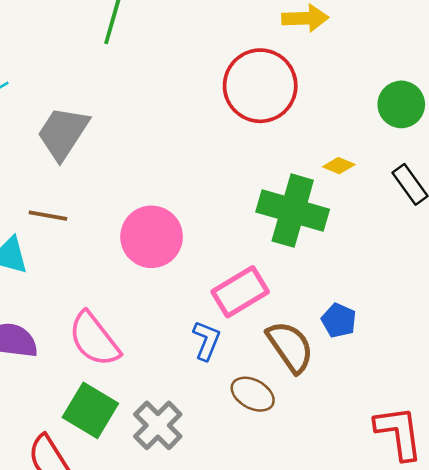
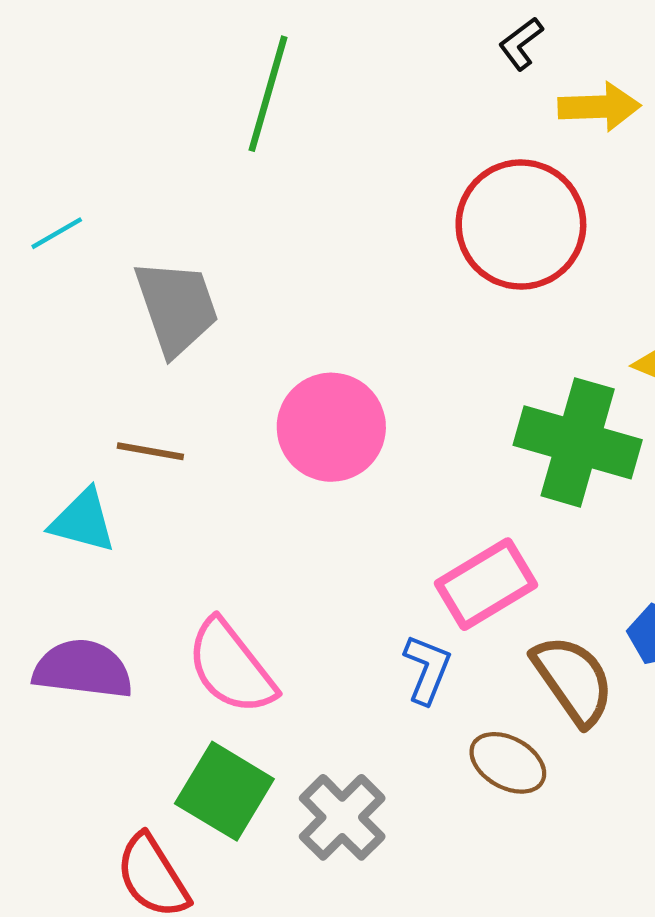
gray trapezoid: (63, 133) -> (177, 307), turned 128
pink circle: (152, 237) -> (331, 427), moved

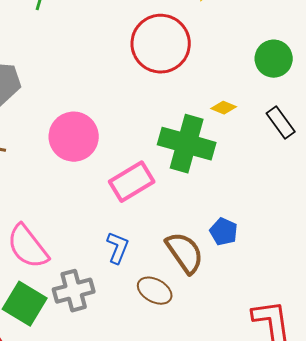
pink rectangle: (486, 584) -> (132, 182), moved
gray cross: (342, 817) -> (74, 291), moved, turned 30

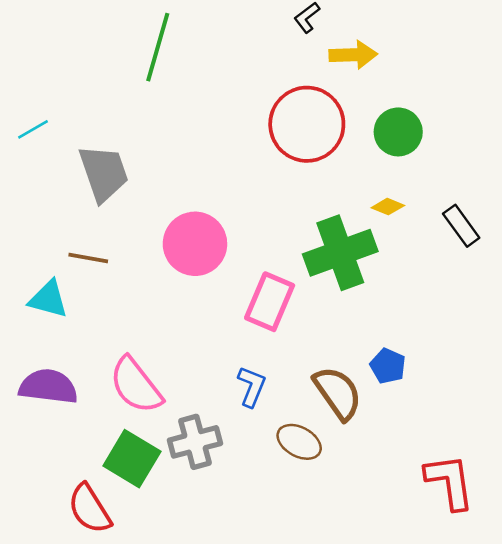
green circle: (274, 59) -> (398, 132), moved
green cross: (187, 144) -> (340, 253), turned -36
pink rectangle: (132, 182) -> (270, 302), turned -36

